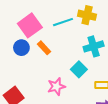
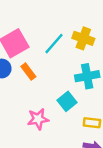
cyan line: (63, 22) -> (54, 44), turned -36

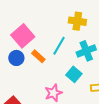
cyan line: (54, 44) -> (59, 46), moved

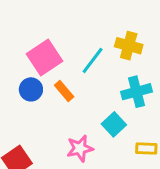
cyan line: (59, 46) -> (93, 60), moved

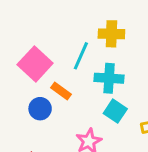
blue circle: (31, 89) -> (40, 109), moved
cyan cross: (136, 92) -> (109, 78), moved, turned 32

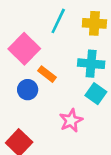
cyan line: (81, 56) -> (58, 21), moved

